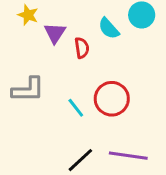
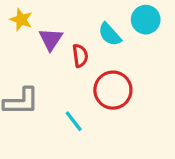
red circle: (112, 99) -> (113, 90), moved

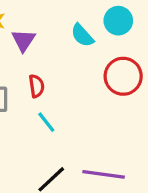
red semicircle: (80, 56) -> (36, 86), moved
red circle: (113, 90) -> (123, 76), moved

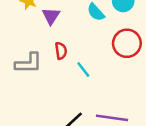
cyan line: (46, 122) -> (83, 69), moved

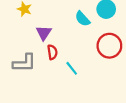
purple triangle: (51, 16) -> (44, 33), moved

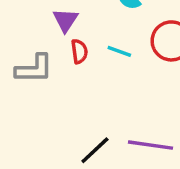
cyan line: (72, 68) -> (119, 51), moved, turned -32

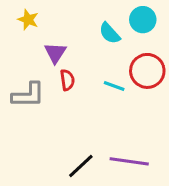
cyan line: (119, 51) -> (114, 86), moved

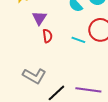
gray L-shape: (28, 95) -> (34, 76), moved, turned 30

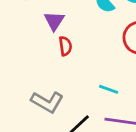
cyan line: (78, 40) -> (109, 89), moved

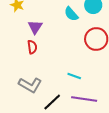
red semicircle: (65, 46) -> (32, 47), moved

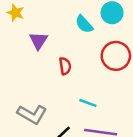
red semicircle: (32, 47) -> (65, 66), moved

